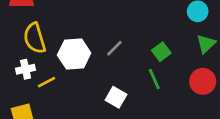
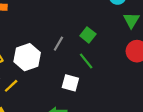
green square: (161, 52) -> (88, 35), moved
green line: (154, 79) -> (86, 61), moved

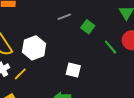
gray line: (58, 44) -> (64, 17), moved, turned 40
green line: (86, 61) -> (111, 47), moved

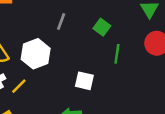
gray line: (64, 17) -> (61, 21), moved, turned -48
green line: (111, 47) -> (117, 54), moved, turned 49

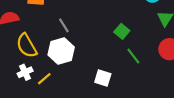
gray line: (61, 21) -> (64, 25), moved, turned -56
green line: (117, 54) -> (133, 56), turned -49

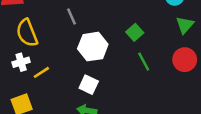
white hexagon: (61, 51) -> (93, 47), moved
white square: (103, 78) -> (89, 85), moved

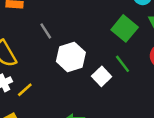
green square: (135, 32) -> (125, 28), moved, size x1.5
white square: (89, 85) -> (102, 76), moved, turned 30

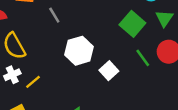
gray line: (46, 31) -> (54, 15), moved
green line: (122, 64) -> (143, 58), moved

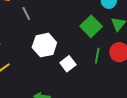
green line: (143, 58) -> (97, 56), turned 42

